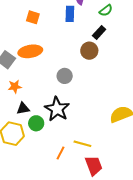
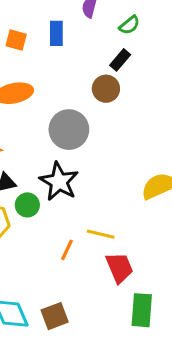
blue rectangle: (70, 14) -> (56, 33), moved
gray circle: (65, 76) -> (69, 130), size x1.6

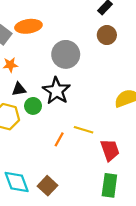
brown circle: (106, 89) -> (107, 35), moved
red trapezoid: (119, 268) -> (110, 150), moved
brown square: (55, 316) -> (48, 186), turned -30

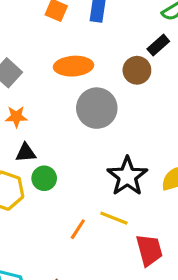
orange ellipse: (28, 26) -> (74, 66), moved
brown circle: (107, 35) -> (137, 70), moved
black star: (56, 91) -> (127, 176), moved

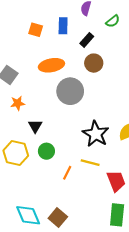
black rectangle: (158, 45) -> (87, 40), moved
black triangle: (26, 153) -> (35, 126), moved, turned -48
green circle: (44, 178) -> (46, 151), moved

